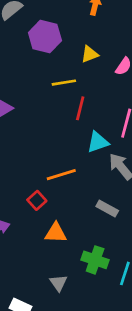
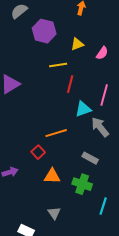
green cross: (95, 260) -> (82, 184), moved

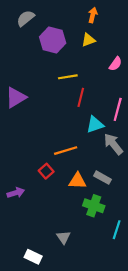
yellow triangle: (77, 44) -> (88, 40), moved
orange triangle: (52, 176) -> (78, 181), moved

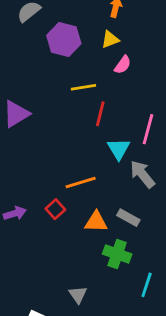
pink semicircle: (115, 64) -> (123, 65), moved
cyan triangle: (95, 125) -> (119, 149), turned -42
purple arrow: (16, 193) -> (15, 213), moved

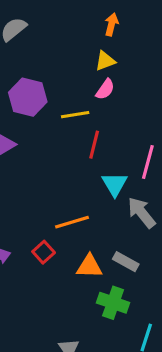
purple hexagon: (64, 39) -> (28, 97), moved
pink semicircle: (123, 65) -> (105, 89), moved

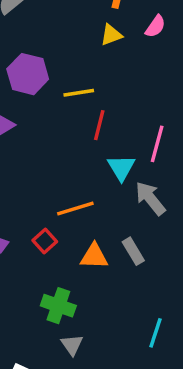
pink semicircle: (105, 89) -> (155, 26), moved
gray rectangle: (126, 262) -> (133, 251), turned 30
green cross: (113, 303) -> (58, 306), moved

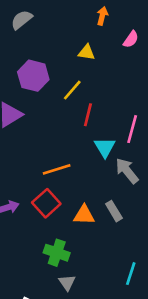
yellow triangle: (111, 35) -> (87, 52), moved, turned 30
yellow line: (79, 93) -> (72, 90), turned -40
orange line: (75, 209) -> (57, 169), moved
red square: (45, 241) -> (46, 203), size x1.5

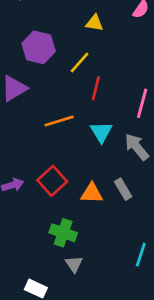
cyan triangle: (105, 147) -> (101, 132), moved
orange line: (57, 169) -> (59, 121), moved

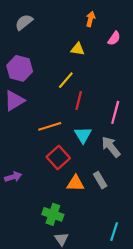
purple hexagon: (39, 47) -> (20, 68), moved
red square: (52, 181) -> (58, 158), moved

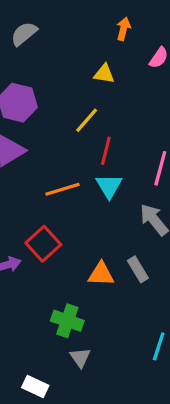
cyan triangle: (83, 135) -> (109, 186), moved
red square: (58, 158) -> (43, 244), moved

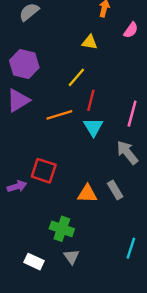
orange line: (63, 189) -> (59, 115), moved
red square: (43, 244) -> (44, 171), turned -30
white rectangle: (35, 386) -> (34, 262), moved

